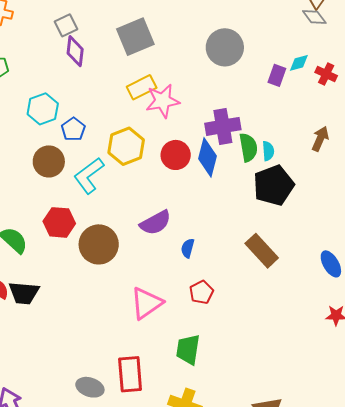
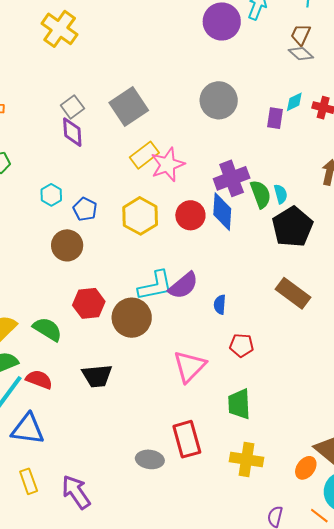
gray square: (66, 25) -> (72, 107), moved
cyan hexagon: (43, 109) -> (51, 195), size x0.7
cyan L-shape: (89, 176) -> (155, 286), moved, turned -144
red pentagon: (201, 292) -> (242, 345), turned -30
black trapezoid: (24, 293) -> (97, 376), moved

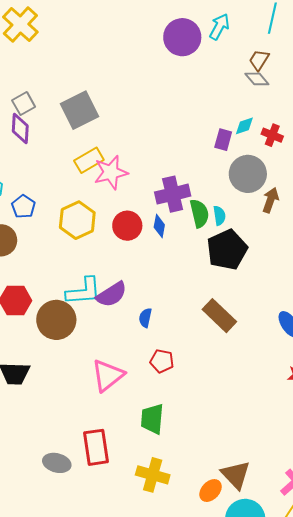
gray circle: (219, 100) -> (248, 174), moved
blue diamond: (222, 212) -> (159, 226), size x0.6

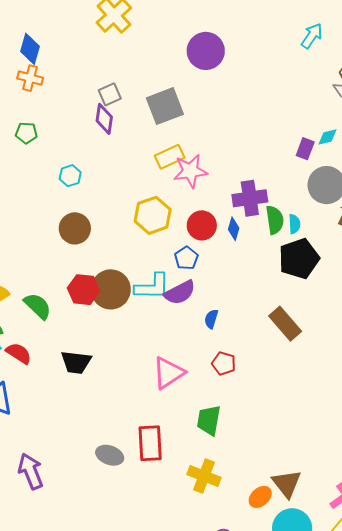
purple circle: (182, 37) -> (206, 51), moved
blue pentagon: (23, 207) -> (186, 258), moved
brown circle: (56, 320) -> (111, 289), moved

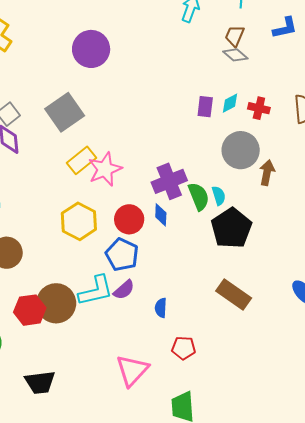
purple rectangle: (305, 149) -> (205, 107), moved
blue pentagon: (186, 258) -> (122, 255), size x1.4
purple semicircle: (180, 293) -> (124, 290), size x0.7

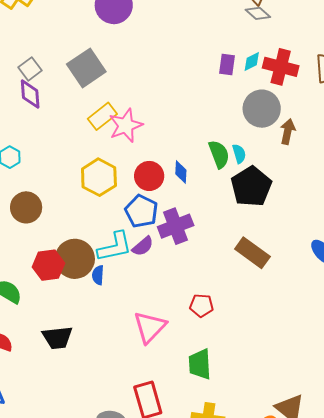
red cross: (259, 108) -> (281, 67), size x1.6
purple cross: (169, 181) -> (176, 226), moved
blue semicircle: (161, 308) -> (98, 275), moved

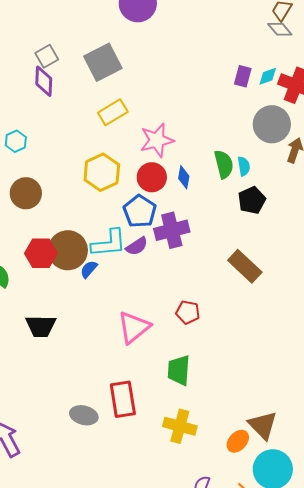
pink star: (126, 125) -> (157, 140), moved
black pentagon: (251, 186) -> (252, 200), size x0.7
blue semicircle: (98, 275) -> (89, 269), turned 30

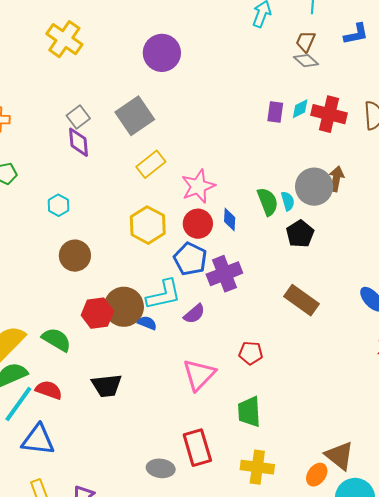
gray circle: (272, 124) -> (314, 187), moved
purple semicircle: (137, 246) -> (194, 314), moved
blue semicircle: (89, 269) -> (147, 323), turned 78

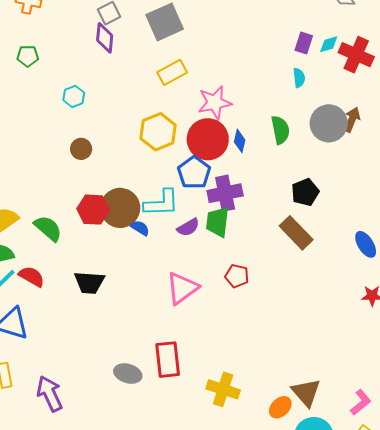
cyan semicircle: (288, 201) -> (299, 78), moved
red circle: (198, 224) -> (208, 139), size x1.4
black pentagon: (300, 234) -> (305, 192), moved
brown circle: (75, 256) -> (81, 149), size x0.7
green trapezoid: (249, 412) -> (218, 222), moved

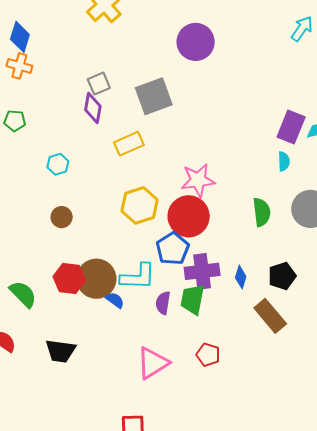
purple rectangle: (304, 43) -> (291, 127), size x1.5
yellow rectangle: (172, 72) -> (129, 144), moved
blue diamond: (240, 141) -> (241, 277), moved
purple semicircle: (188, 227) -> (163, 303), turned 125

